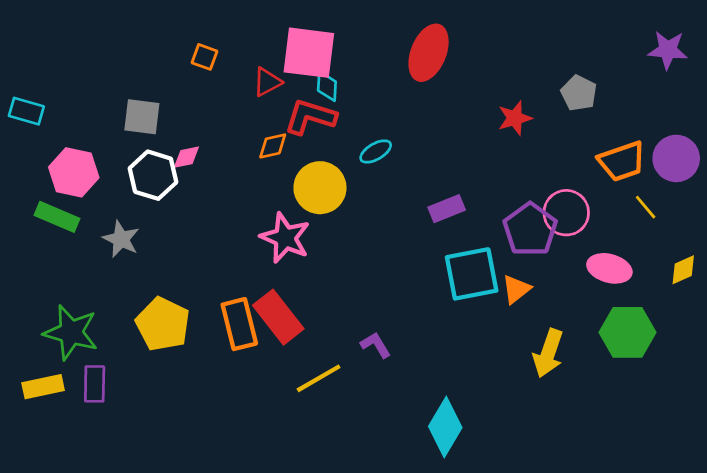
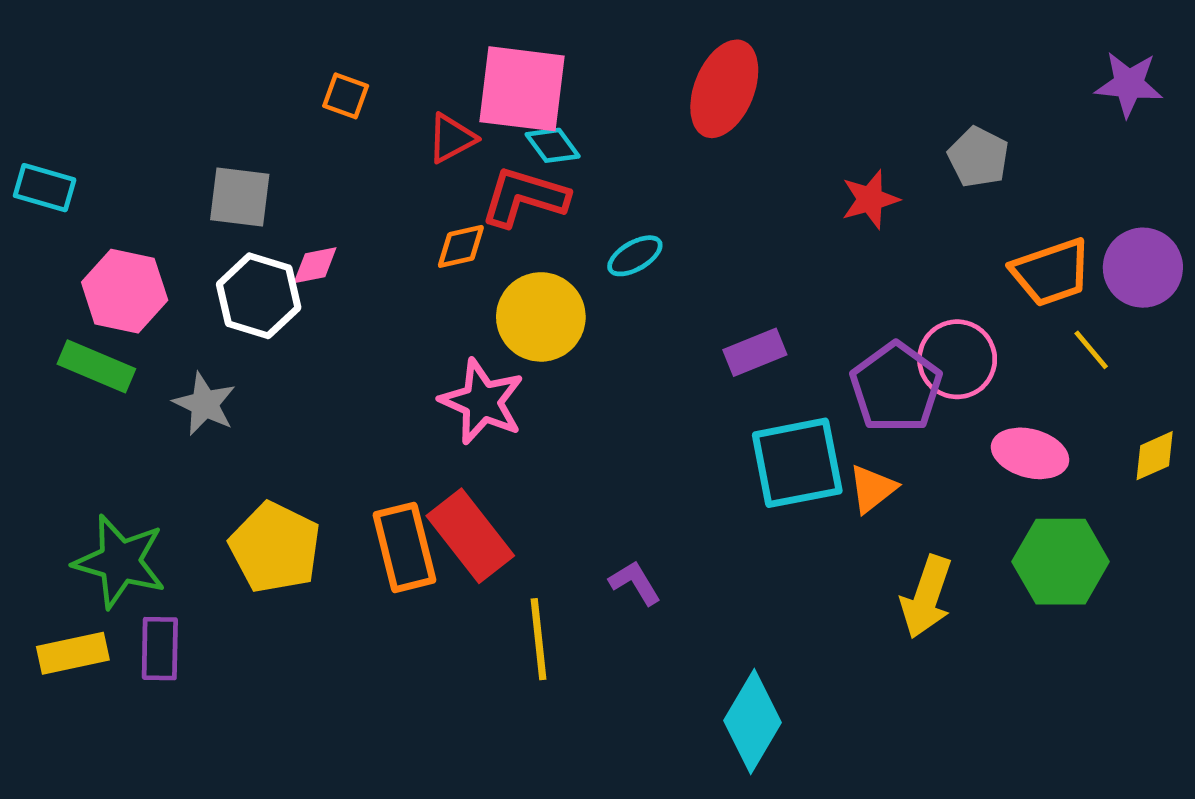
cyan diamond: (327, 86) -> (553, 145), turned -40
yellow line: (319, 378) -> (538, 639), turned -66

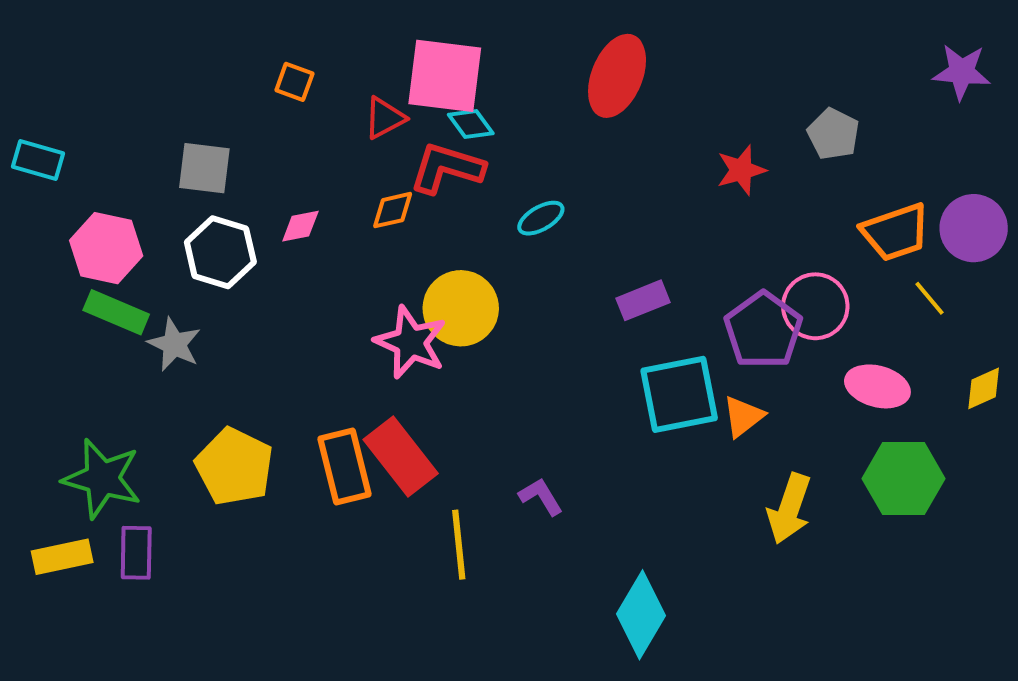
pink diamond: (315, 265) -> (300, 226), moved
yellow circle: (541, 317) -> (461, 308), moved
green rectangle: (96, 366) -> (116, 312), moved

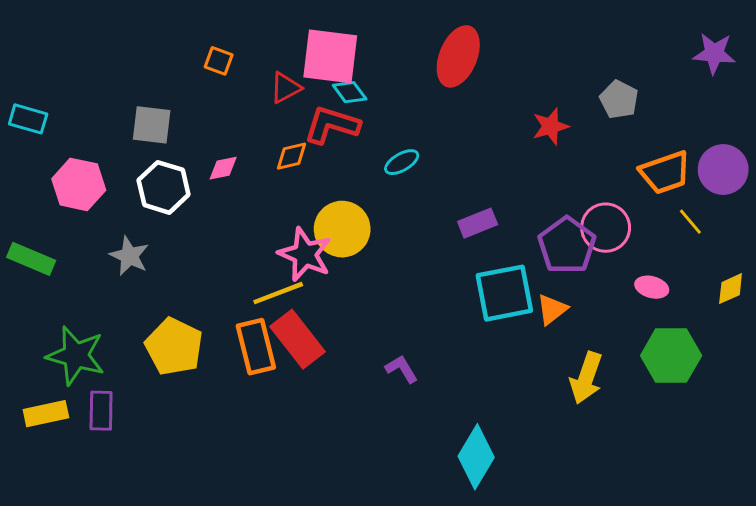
green rectangle: (116, 312) -> (31, 259), moved
pink ellipse: (877, 386) -> (652, 287), size x0.7
yellow line: (459, 545) -> (278, 293), moved, turned 75

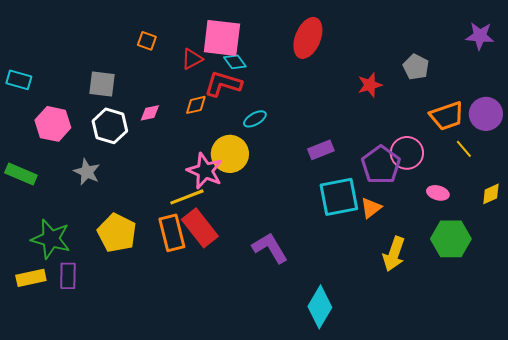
cyan ellipse: (402, 162) -> (255, 119), moved
purple L-shape: (402, 369) -> (270, 248), size x1.6

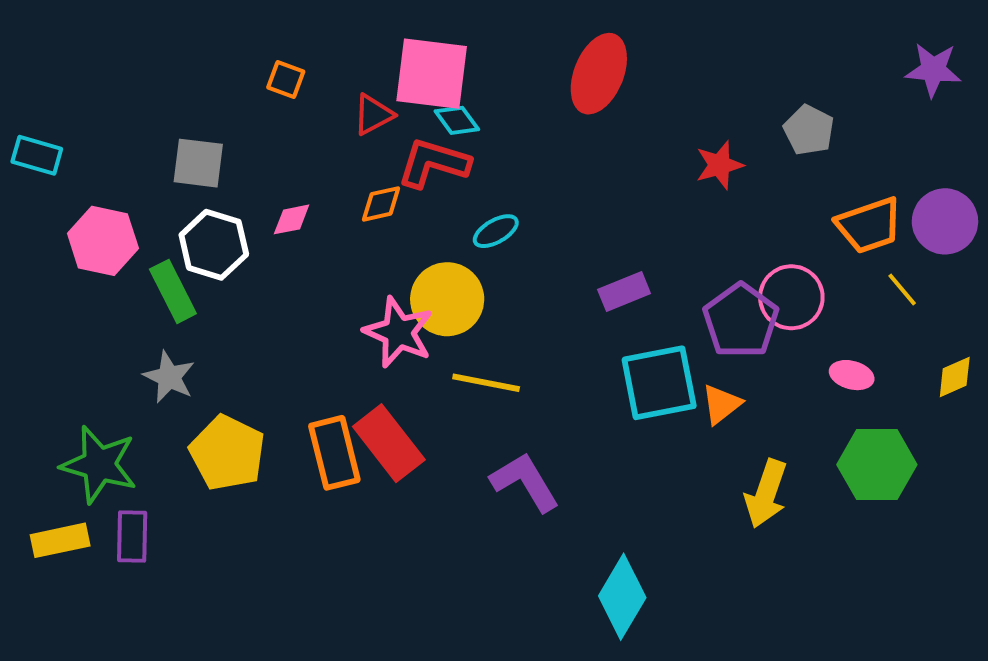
gray star: (87, 172) -> (169, 377), moved
green rectangle: (21, 174) -> (173, 291), moved, turned 40
yellow line: (187, 197) -> (486, 383), moved, turned 32

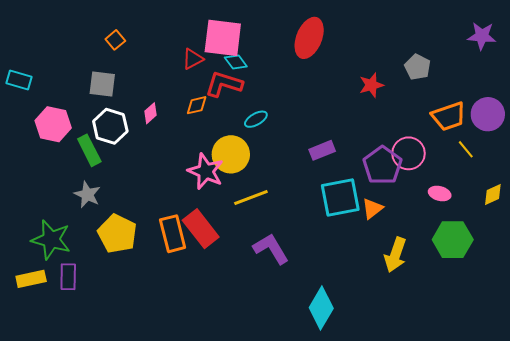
orange square: (286, 79) -> (115, 40), moved, turned 30
pink diamond: (292, 219) -> (151, 113), turned -30
yellow line: (486, 383) -> (251, 198), turned -32

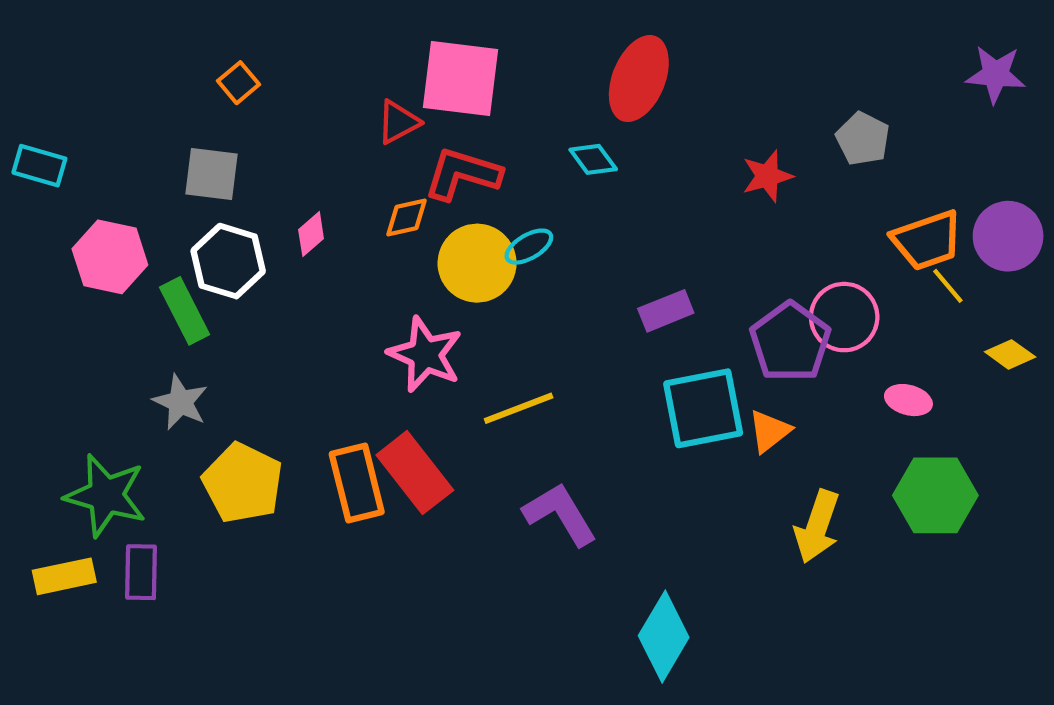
cyan diamond: (236, 62) -> (593, 159), moved
yellow line: (466, 149) -> (948, 286), moved
yellow circle: (231, 154) -> (477, 263), moved
yellow diamond: (493, 195) -> (1010, 354), moved, turned 60

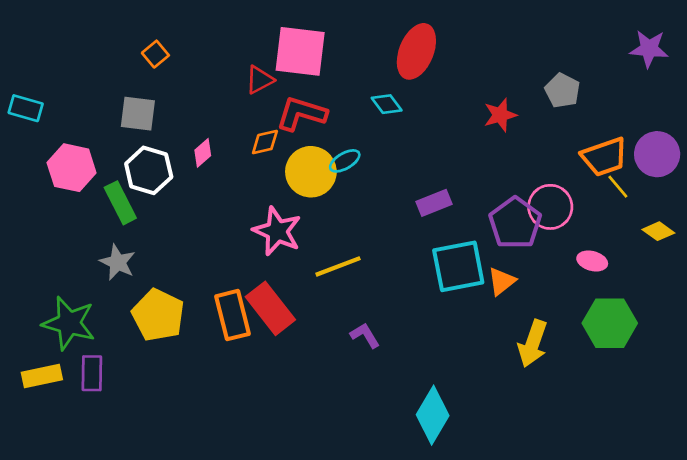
purple L-shape: (560, 514) -> (365, 335), size x0.6

